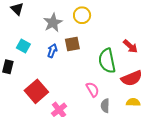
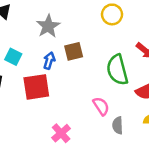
yellow circle: (82, 15) -> (112, 14), moved
red square: (36, 91) -> (36, 87), moved, turned 35

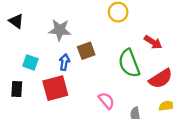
gray star: (48, 26) -> (60, 30), turned -30
pink semicircle: (101, 106) -> (106, 101), moved

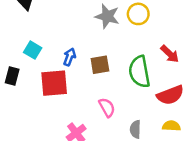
gray star: (60, 30) -> (107, 16), moved
brown square: (86, 51) -> (100, 65), moved

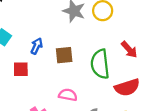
red square: (54, 83) -> (21, 69), size x0.6
pink semicircle: (107, 107) -> (68, 95), turned -54

